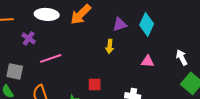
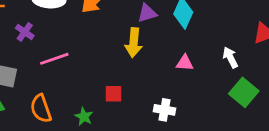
yellow arrow: (110, 46) -> (134, 43), size x1.5

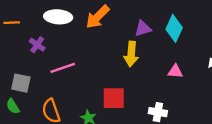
red square: (113, 94) -> (114, 98), size x1.5

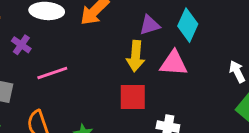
pink triangle: (175, 71) -> (174, 63), moved, size x1.5
red square: (114, 98) -> (133, 97), moved

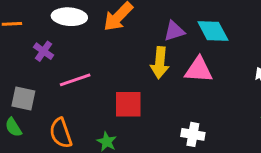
cyan diamond: (188, 25) -> (213, 31), turned -52
red square: (133, 97) -> (128, 104), moved

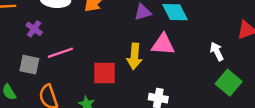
yellow arrow: (160, 63) -> (134, 56), moved
gray square: (23, 99) -> (29, 65), moved

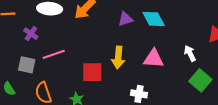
pink triangle: (163, 44) -> (154, 59), moved

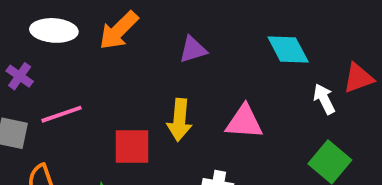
cyan diamond: (154, 19) -> (288, 49), moved
white arrow: (190, 53) -> (324, 99), moved

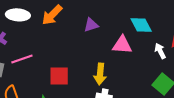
yellow arrow: (180, 120) -> (100, 74), moved
pink triangle: (244, 122) -> (122, 45), moved

